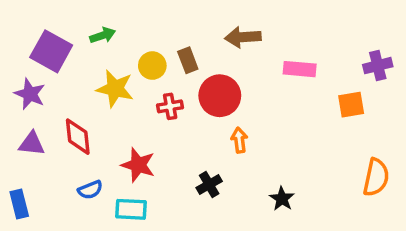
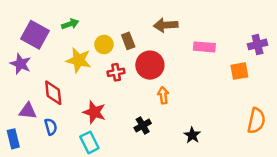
purple triangle: (32, 144) -> (28, 111), moved
blue semicircle: (90, 190) -> (51, 127), moved, turned -84
cyan rectangle: (131, 209) -> (89, 142), turned 60

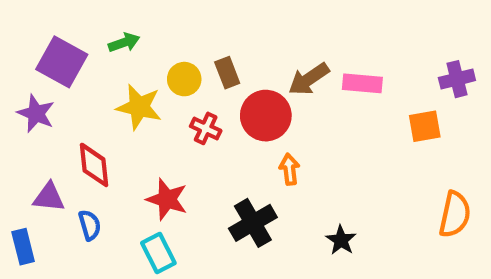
brown arrow: (166, 25) -> (309, 79), moved, turned -30
red cross: (116, 72) -> (206, 128), turned 35
black cross: (143, 125) -> (253, 223), size x1.5

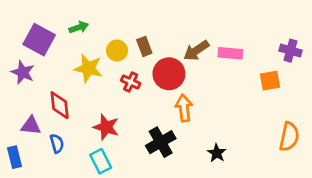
purple cross: (457, 79) -> (291, 51), turned 30
orange arrow: (289, 169) -> (184, 108), size x1.4

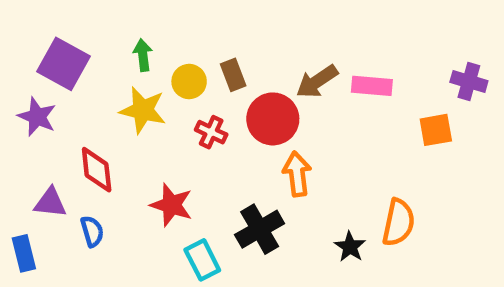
green arrow: (79, 27) -> (143, 55), moved, turned -78
orange semicircle: (289, 137) -> (398, 223), moved
cyan rectangle: (101, 161) -> (202, 260), moved

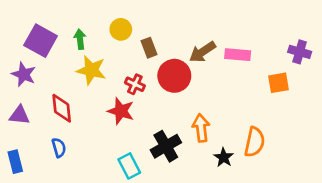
green arrow: (143, 55) -> (80, 39), moved
yellow circle: (189, 81) -> (121, 29), moved
orange arrow: (297, 174) -> (201, 128), moved
purple triangle: (50, 203) -> (19, 115), moved
red star: (171, 205) -> (121, 111), moved

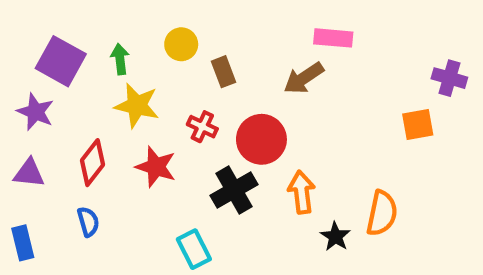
pink rectangle: (238, 55) -> (333, 38), moved
red circle: (174, 76) -> (261, 139), moved
red diamond: (62, 108) -> (92, 163), turned 44
red star: (121, 111) -> (156, 167), moved
black cross: (166, 146) -> (234, 190), moved

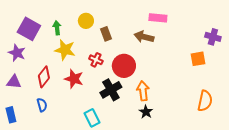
brown arrow: (304, 78) -> (144, 37), turned 48
orange semicircle: (382, 213) -> (205, 101), moved
black star: (335, 236) -> (146, 112), moved

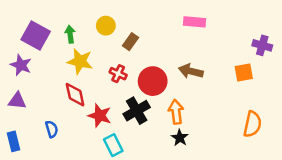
brown rectangle: (106, 34) -> (130, 42), turned 56
brown arrow: (144, 37) -> (191, 71), moved
red diamond: (44, 77) -> (75, 95), moved, turned -50
red star: (74, 79) -> (100, 116), moved

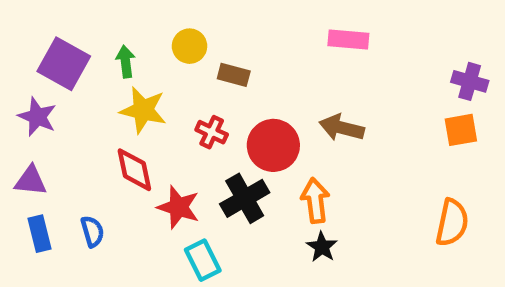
brown rectangle: (130, 42) -> (234, 75), turned 70
orange square: (244, 72) -> (461, 130), moved
blue rectangle: (13, 141) -> (39, 234), moved

